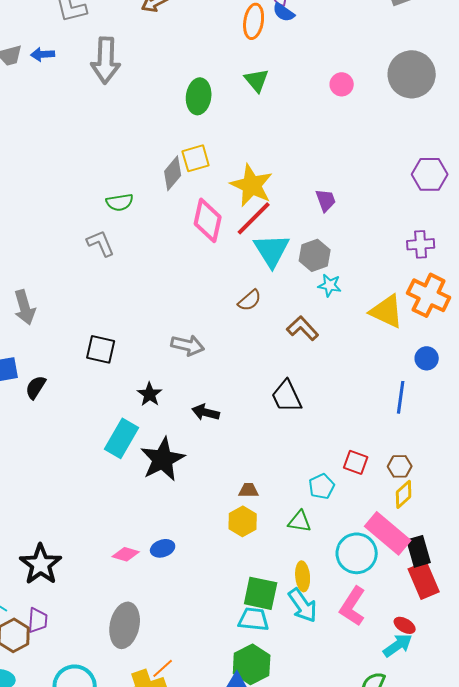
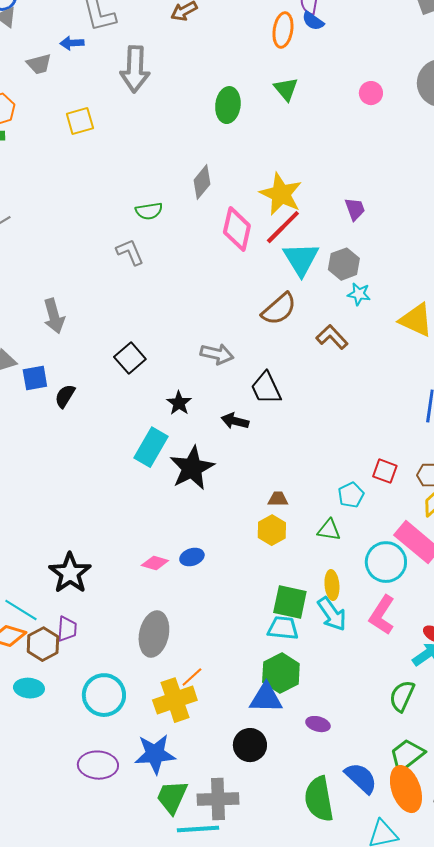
blue arrow: (43, 54) -> (72, 43), moved
yellow square: (196, 158) -> (80, 121), moved
brown semicircle: (250, 300) -> (279, 309), size x1.5
black square: (101, 349) -> (130, 358), turned 36
black trapezoid: (287, 396) -> (266, 388), moved

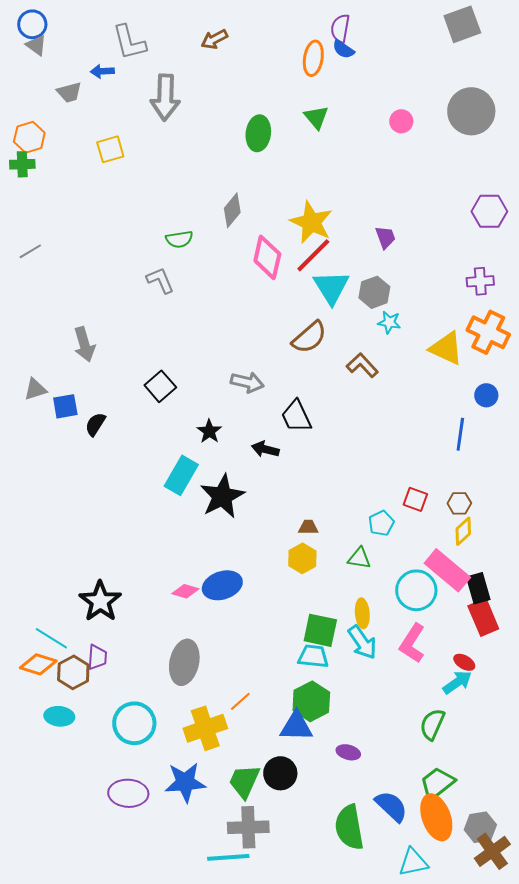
blue ellipse: (192, 557) -> (222, 585), size x1.6
orange line: (192, 677) -> (240, 701), moved
green trapezoid: (172, 797) -> (244, 781), moved

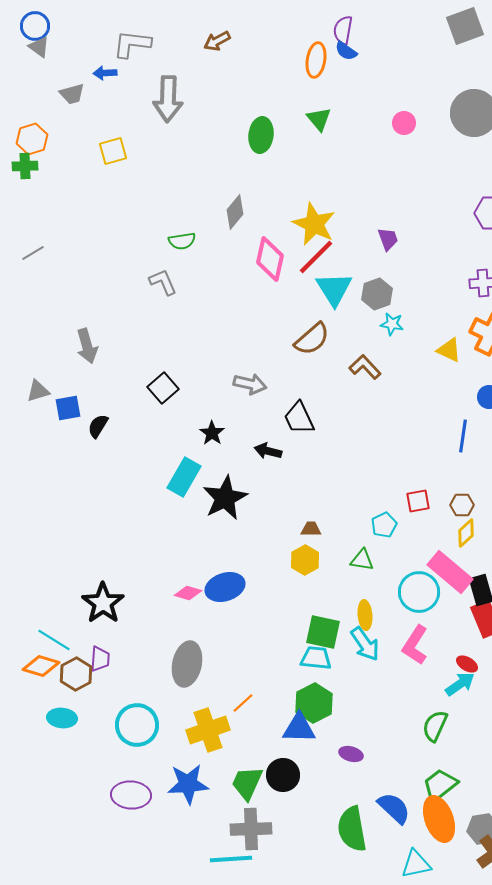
gray L-shape: (129, 42) -> (132, 44), turned 111
yellow triangle: (446, 348) -> (449, 350), size x0.7
red square: (415, 499) -> (418, 501), turned -30

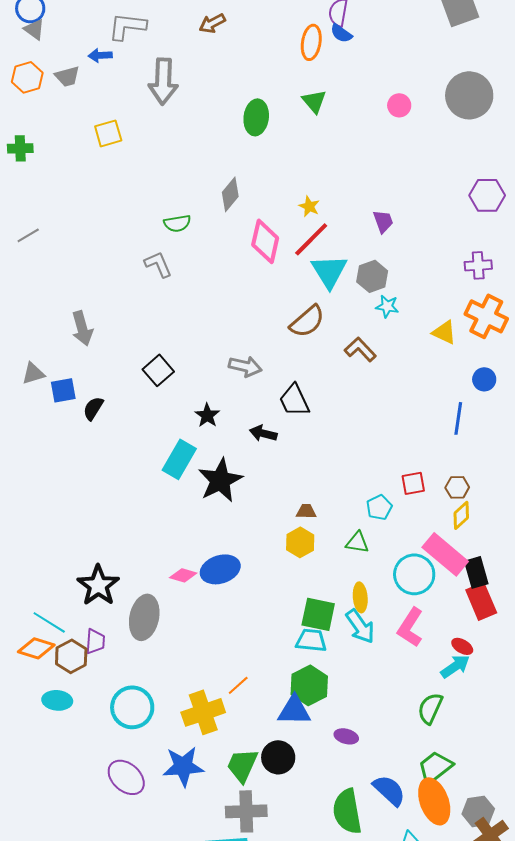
orange hexagon: (32, 139) -> (27, 77), moved
yellow star: (314, 224) -> (309, 206), size x0.5
gray ellipse: (187, 664) -> (144, 617), moved
purple ellipse: (131, 795) -> (126, 777), turned 39

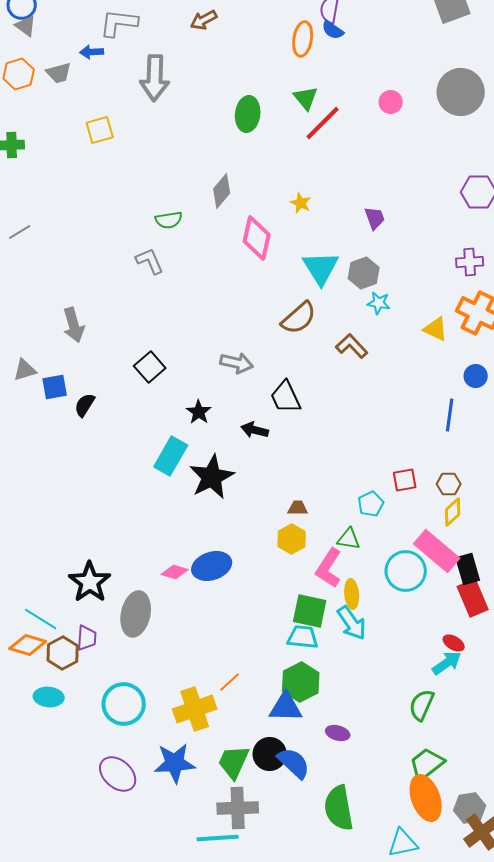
red line: (311, 239) -> (323, 123), moved
pink L-shape: (410, 627) -> (329, 568), moved
blue semicircle: (389, 790) -> (294, 763), moved

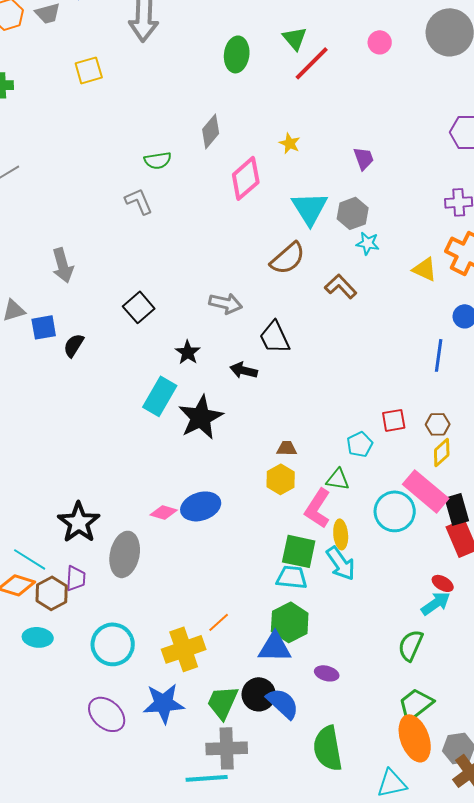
pink diamond: (257, 238) -> (246, 178), turned 36

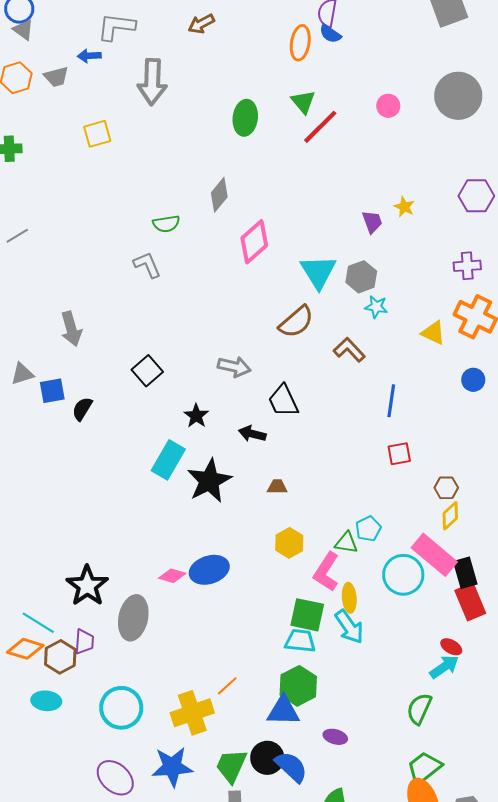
yellow star: (290, 143) -> (404, 207), moved
blue line: (439, 355) -> (391, 401), moved
red square: (394, 420) -> (399, 454), moved
cyan pentagon: (360, 444) -> (368, 529), moved
brown trapezoid: (287, 448) -> (277, 487), moved

